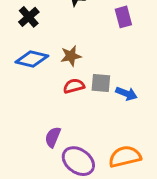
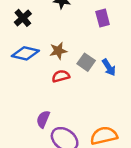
gray square: (101, 83) -> (86, 62), moved, turned 30
blue arrow: (126, 94) -> (109, 67), moved, turned 36

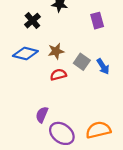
black cross: (23, 18) -> (32, 21), moved

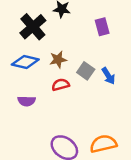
black cross: (32, 21) -> (33, 27), size x1.5
purple semicircle: (42, 115) -> (27, 101), moved, turned -112

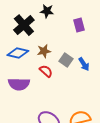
red semicircle: (61, 85) -> (46, 71), turned 56
purple semicircle: (27, 101) -> (19, 84), size x1.5

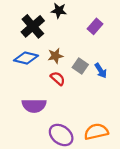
purple rectangle: (79, 25) -> (95, 26), turned 56
purple semicircle: (19, 84) -> (34, 106), moved

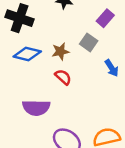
black cross: (33, 26) -> (20, 18), moved, turned -30
gray square: (80, 66) -> (89, 42), moved

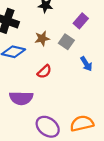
brown star: (60, 51) -> (42, 38), moved
red semicircle: (63, 77) -> (44, 72), turned 96

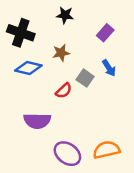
gray square: (66, 42) -> (85, 78), moved
blue arrow: (86, 64) -> (109, 68), moved

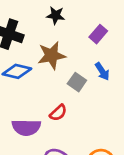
brown star: (61, 53) -> (52, 55), size x1.5
red semicircle: (64, 91) -> (58, 113), moved

